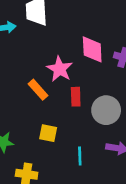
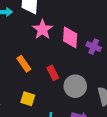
pink star: (60, 69) -> (42, 29), moved
red rectangle: (76, 97) -> (53, 73), turned -32

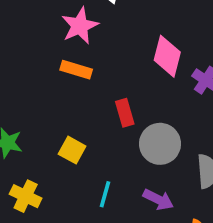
pink star: (42, 29) -> (80, 26), moved
orange rectangle: (24, 64) -> (76, 70), moved, turned -49

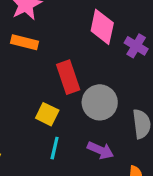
red rectangle: (125, 113) -> (68, 77), size x1.4
yellow square: (72, 150) -> (47, 114), moved

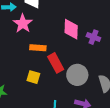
orange rectangle: (25, 42) -> (38, 48), moved
yellow square: (47, 114) -> (33, 77), moved

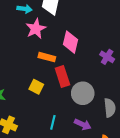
pink diamond: (71, 29) -> (70, 42), moved

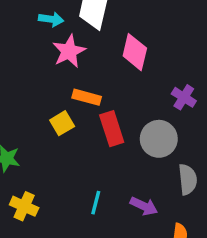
pink diamond: (70, 42) -> (135, 52), moved
yellow square: (36, 87) -> (62, 123), moved, turned 32
gray circle: (83, 93) -> (159, 139), moved

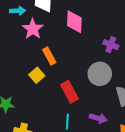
orange rectangle: (87, 97) -> (49, 56), turned 56
red rectangle: (112, 129) -> (69, 92), moved

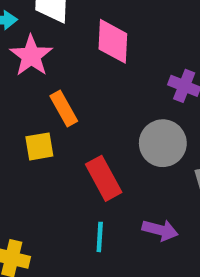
yellow square: (37, 75) -> (39, 146), turned 32

